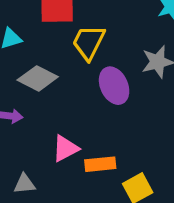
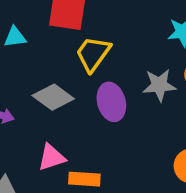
gray diamond: (38, 78) -> (53, 97), moved

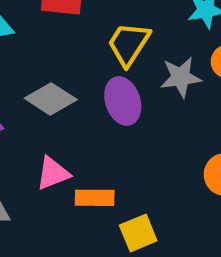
yellow trapezoid: (93, 54) -> (129, 44), moved

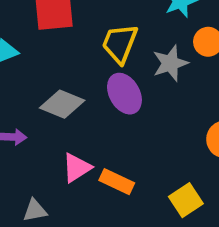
orange rectangle: (95, 198) -> (117, 182), turned 36
yellow square: (138, 233) -> (186, 200), moved

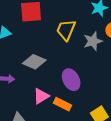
purple ellipse: (124, 94) -> (71, 80), moved

